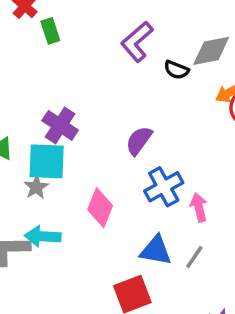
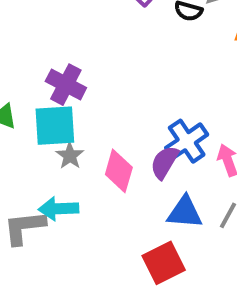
purple semicircle: (139, 141) -> (164, 162), moved
gray star: (36, 187) -> (70, 156), moved

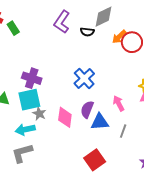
blue cross: (187, 141) -> (84, 79), moved
cyan arrow: (58, 209) -> (25, 129), moved
blue triangle: (185, 212) -> (100, 122), moved

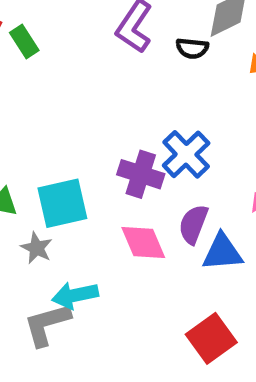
purple cross: (32, 78) -> (141, 174), moved
gray star: (39, 114) -> (37, 248), moved
pink diamond: (65, 117) -> (143, 242), turned -30
cyan arrow: (25, 129) -> (75, 295), moved

